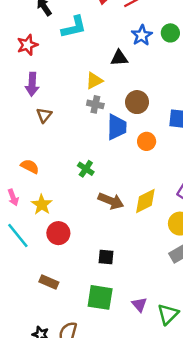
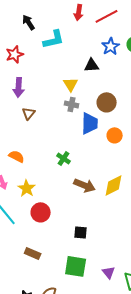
yellow triangle: (94, 81) -> (71, 84), turned -35

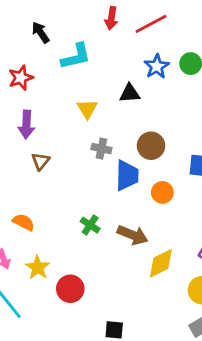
yellow triangle: (71, 84) -> (87, 109), moved
brown arrow: (85, 185) -> (133, 235), moved
red circle: (41, 212) -> (70, 289), moved

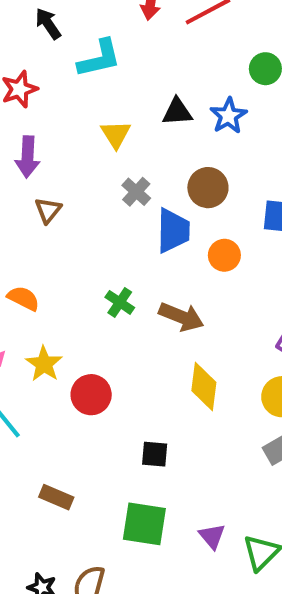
blue star: (157, 66) -> (228, 116), moved
gray cross: (101, 149) -> (136, 192), turned 30
yellow diamond: (161, 263) -> (204, 386), moved, turned -56

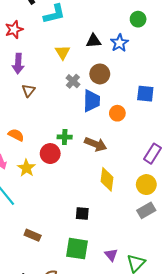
brown circle: (208, 188) -> (100, 74), moved
green cross: (120, 302) -> (65, 137), turned -32
red circle: (91, 395) -> (50, 154), moved

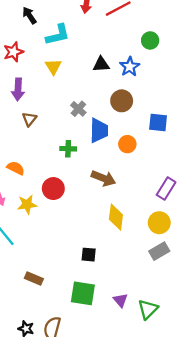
yellow triangle: (63, 52) -> (53, 67), moved
brown circle: (100, 74) -> (122, 101), moved
green cross: (65, 137) -> (68, 149), moved
yellow star: (26, 168) -> (27, 204), turned 30

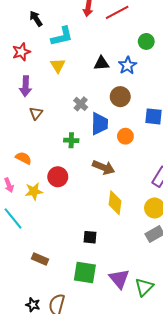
purple triangle: (120, 300) -> (119, 279), size x1.5

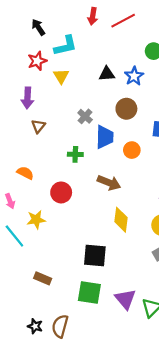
red star: (21, 52) -> (37, 61), moved
yellow star: (34, 191) -> (36, 220), moved
black square: (90, 237) -> (95, 256), size x1.6

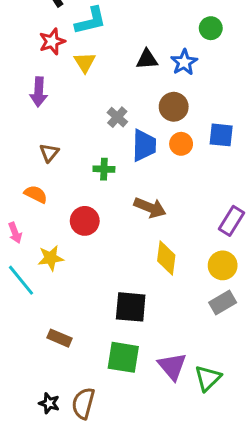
brown triangle: (38, 126) -> (49, 153), moved
orange circle: (132, 150) -> (181, 144), moved

